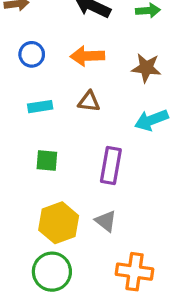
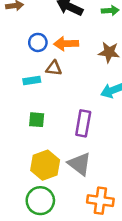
blue circle: (32, 54) -> (38, 42), moved
brown triangle: (89, 102) -> (54, 68), moved
gray triangle: (106, 221) -> (80, 164), size x1.5

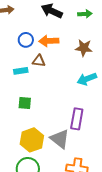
purple rectangle: (83, 123) -> (77, 119), moved

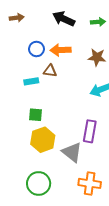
yellow hexagon: (32, 140) -> (43, 140), moved

